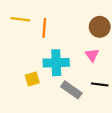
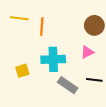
pink triangle: (92, 55) -> (87, 52), turned 40
yellow square: (32, 79) -> (22, 71), moved

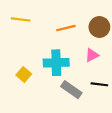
orange line: (42, 26) -> (66, 28), moved, turned 72
yellow square: (22, 71) -> (24, 75), turned -32

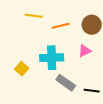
yellow line: (21, 19) -> (34, 16), moved
black line: (99, 84) -> (92, 91), moved

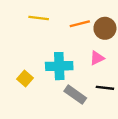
orange line: (61, 26) -> (80, 24), moved
black line: (92, 91) -> (105, 88), moved

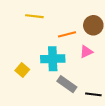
orange line: (80, 24) -> (67, 34), moved
black line: (105, 88) -> (93, 94), moved

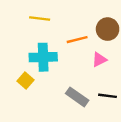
cyan cross: (53, 59) -> (43, 57), moved
black line: (93, 94) -> (108, 96), moved

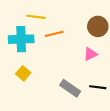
orange line: (77, 40) -> (54, 34), moved
cyan cross: (43, 57) -> (21, 39), moved

